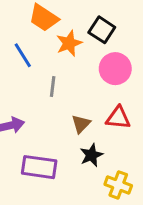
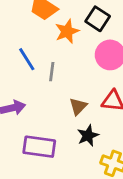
blue line: (23, 55) -> (27, 59), moved

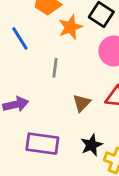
blue line: (27, 59) -> (20, 38), moved
black star: (88, 136) -> (91, 145), moved

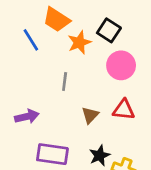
blue line: (20, 38) -> (31, 40), moved

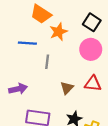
black square: (109, 30) -> (92, 22), moved
blue line: (31, 40) -> (27, 43), moved, turned -54

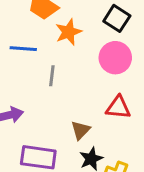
brown triangle: (67, 88) -> (81, 130), moved

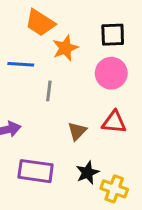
black square: (117, 18) -> (113, 35), turned -35
brown triangle: (81, 130) -> (77, 131), moved

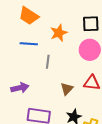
orange trapezoid: (40, 23) -> (29, 16), moved

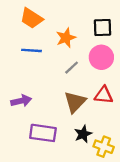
gray line: (48, 62) -> (72, 68), moved, turned 40
brown triangle: (67, 89) -> (75, 102), size x1.5

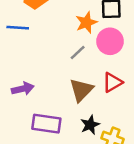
orange star: (66, 38) -> (86, 23), moved
blue line: (31, 50) -> (18, 28), moved
red triangle: (104, 95) -> (113, 82), turned -36

